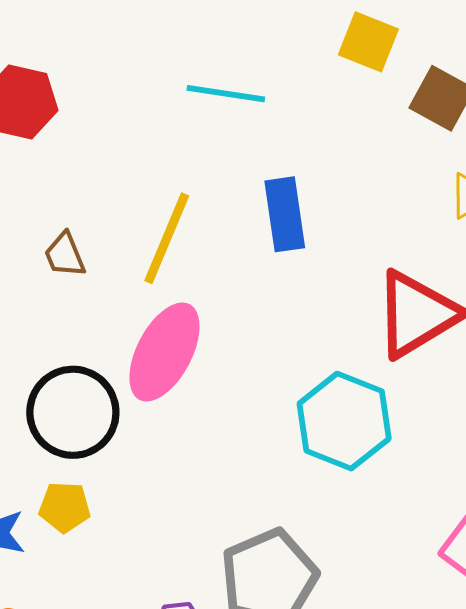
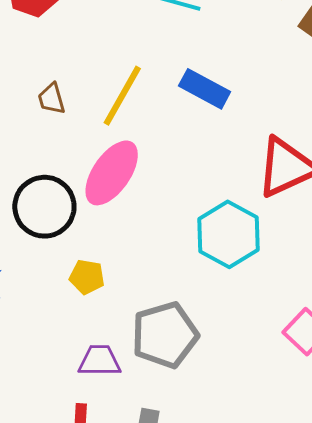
blue rectangle: (285, 214) -> (205, 89), turned -60
yellow pentagon: (65, 507) -> (87, 277), moved

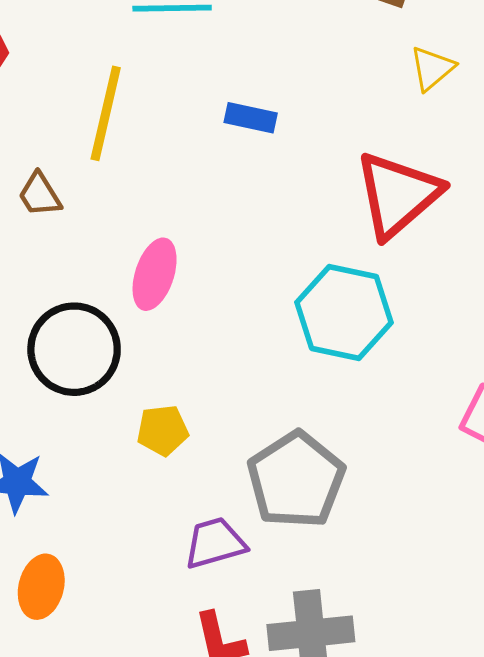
blue rectangle: (205, 89) -> (251, 118), size x0.7
yellow line: (122, 96) -> (106, 113), moved
pink ellipse: (112, 173) -> (155, 274), size x0.7

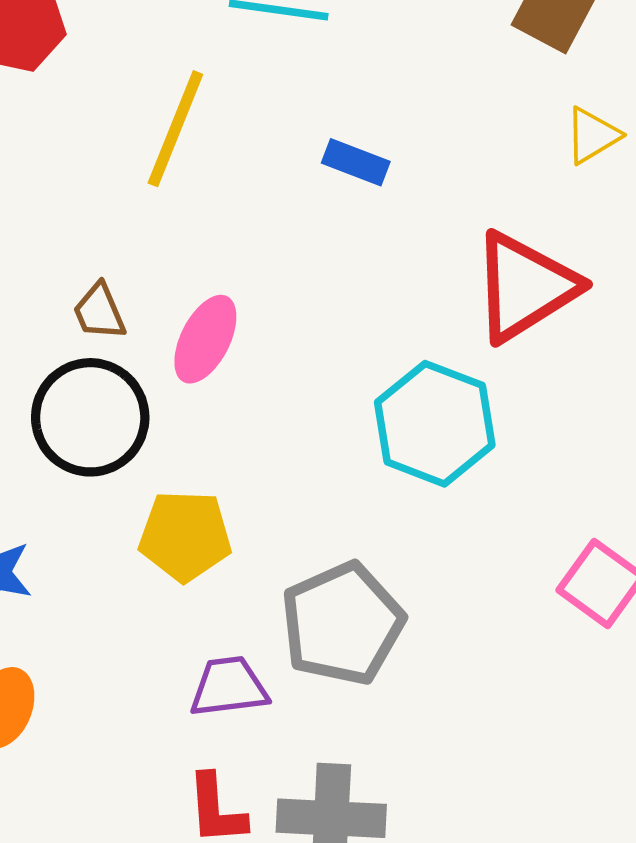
brown trapezoid: (40, 195) -> (99, 312), moved
yellow pentagon: (163, 430) -> (185, 536), size x1.4

